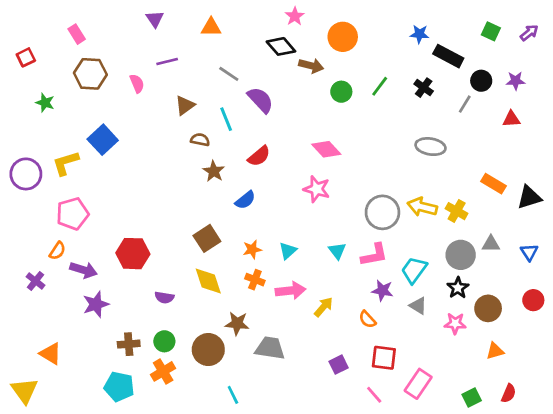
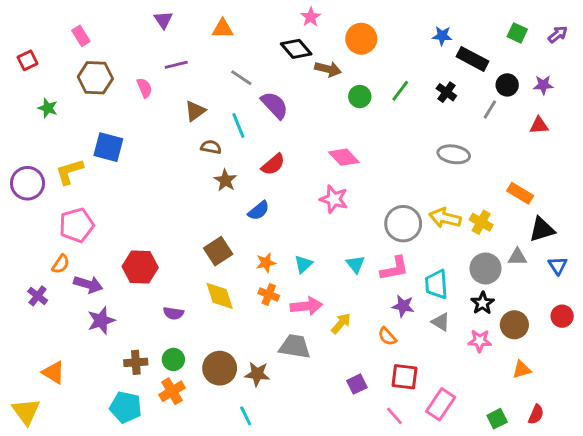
blue square: (103, 140) -> (108, 147), turned -32
black triangle: (529, 197) -> (542, 229), moved
cyan trapezoid: (414, 270) -> (436, 284), turned -40
brown star: (237, 323) -> (257, 374), moved
gray trapezoid: (270, 348) -> (295, 346), moved

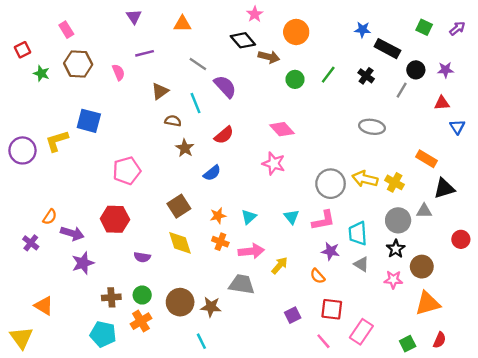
green star: (48, 108) -> (41, 73), moved
pink pentagon: (77, 225) -> (127, 171), moved
blue triangle: (558, 266) -> (457, 127), moved
red circle: (562, 316) -> (461, 239), moved
orange triangle: (522, 370) -> (428, 303), size x1.6

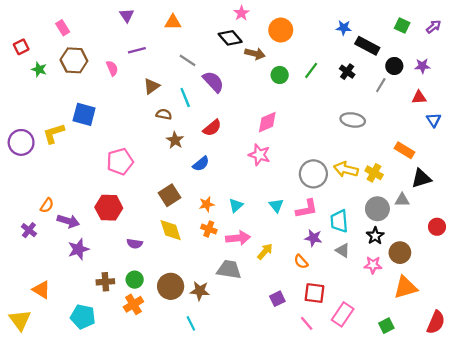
pink diamond: (282, 129) -> (267, 122), turned -70
cyan pentagon: (103, 334) -> (83, 317), moved
red semicircle: (440, 340) -> (436, 322), moved, size x1.5

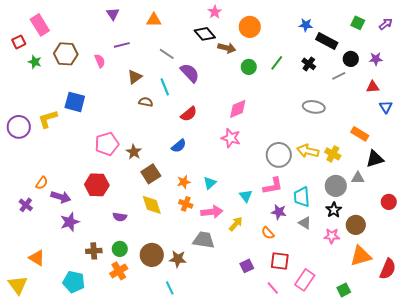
pink rectangle: (63, 28) -> (40, 25), moved, size x1.5
gray line: (381, 85) -> (339, 76), turned 32
brown star: (175, 140) -> (134, 152), moved
cyan triangle: (276, 205) -> (246, 196), moved
red semicircle: (436, 322) -> (388, 269), moved

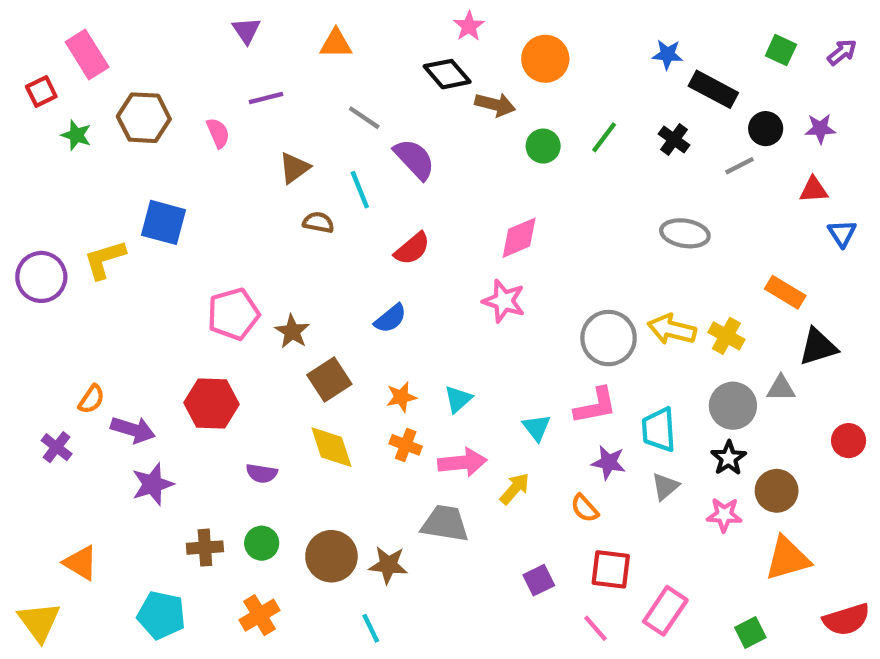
gray triangle: (305, 223) -> (665, 486), turned 48
red semicircle: (388, 269) -> (846, 620), moved, turned 50
orange cross: (119, 271) -> (259, 615), moved

